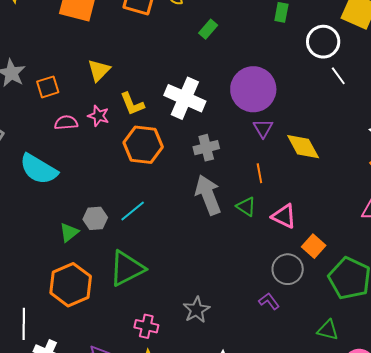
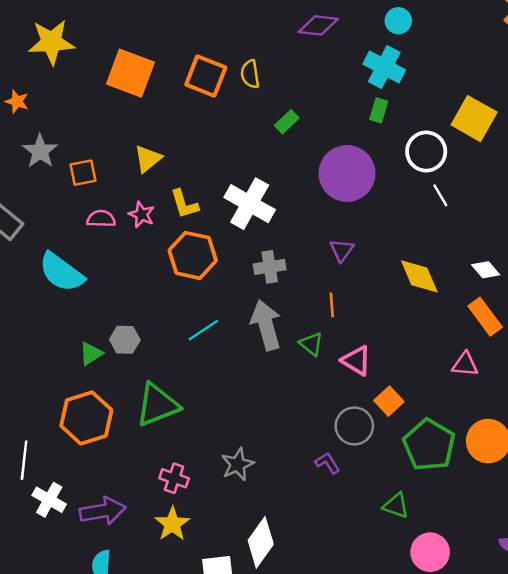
purple circle: (253, 89) -> (347, 173), moved
yellow diamond: (303, 147) -> (419, 276), moved
cyan line: (133, 211) -> (203, 330), moved

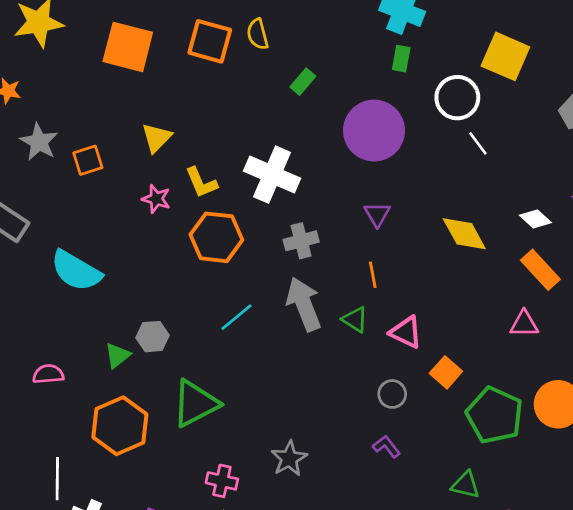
pink semicircle: (101, 219) -> (48, 374), moved
gray circle: (354, 426) -> (392, 394), moved, size x0.7

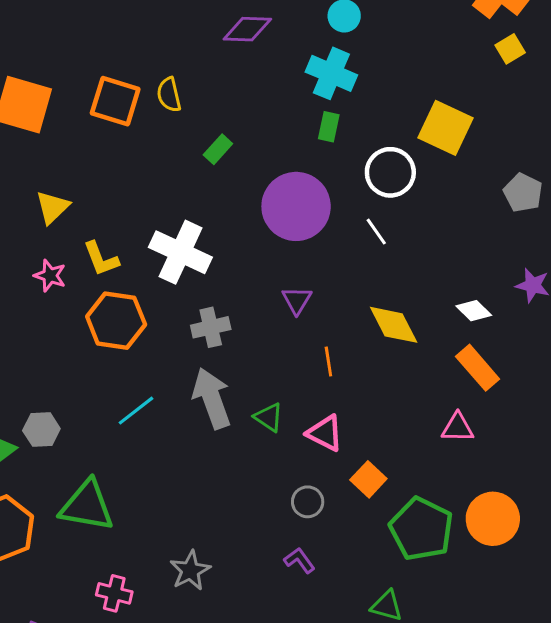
white line: (478, 143) -> (376, 232), moved
orange line: (373, 275) -> (328, 362), moved
green triangle: (195, 403) -> (87, 506), turned 36

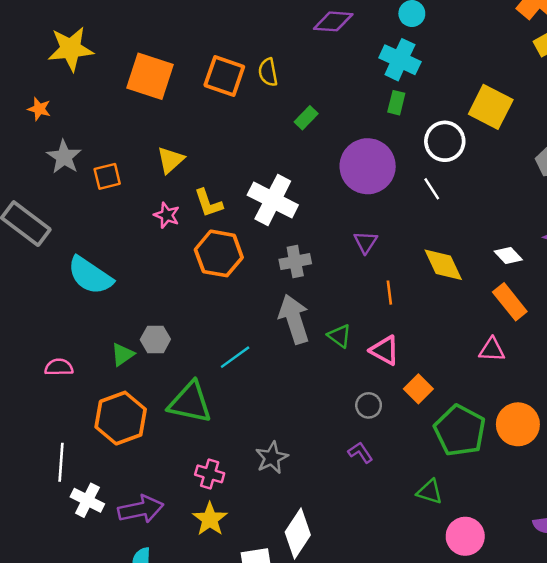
cyan line: (136, 411) -> (235, 357), moved

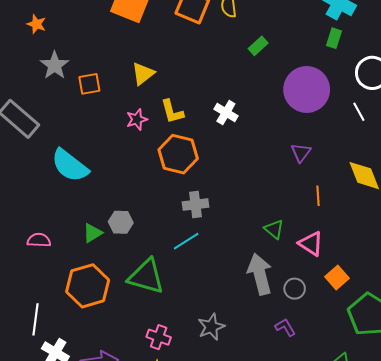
white cross: (273, 200) -> (226, 112), size x0.6
pink star: (167, 215) -> (137, 119), turned 30
gray cross: (295, 262) -> (195, 204), moved
gray arrow: (294, 319) -> (260, 274), moved

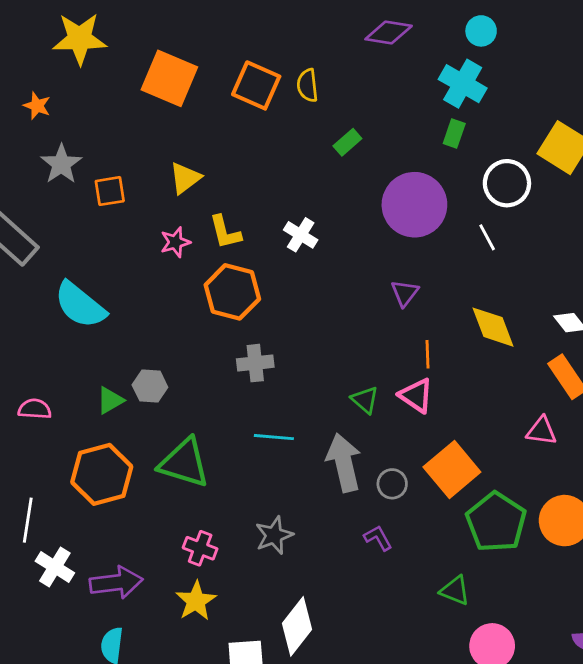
cyan line: (186, 241) -> (274, 437), moved, turned 36
pink triangle: (311, 244) -> (416, 396), moved
orange square: (337, 278) -> (452, 470), size x1.6

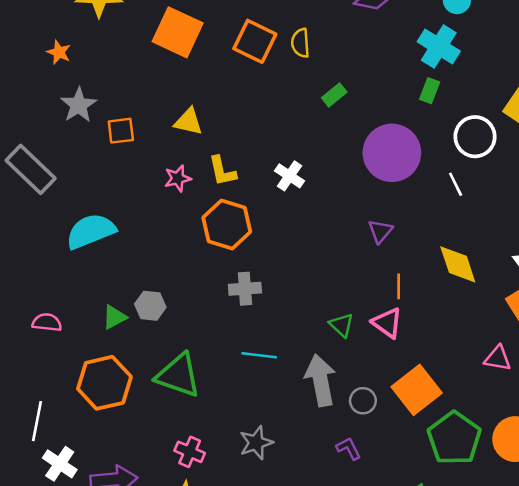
yellow triangle: (185, 178) -> (189, 122), turned 48
cyan semicircle: (80, 305) -> (91, 231), turned 117

